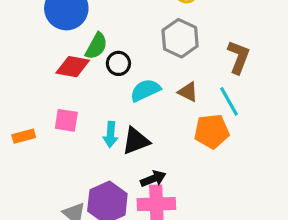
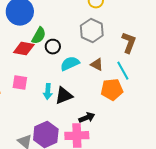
black arrow: (153, 179) -> (87, 118), moved

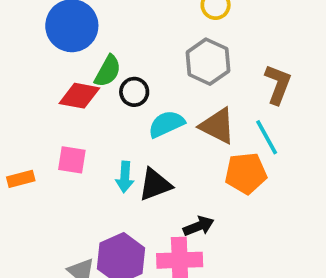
brown triangle: (97, 65) -> (217, 126), size x1.5

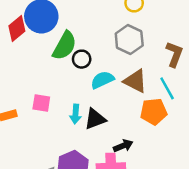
green semicircle: (108, 71) -> (64, 46), size x1.4
red diamond: (79, 96) -> (17, 29), moved, turned -50

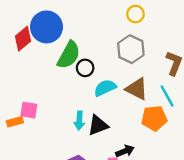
pink square: (41, 103) -> (29, 110), moved

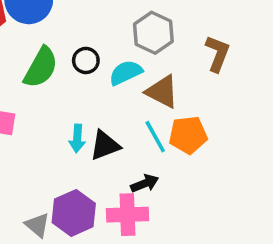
green semicircle: (69, 55) -> (41, 67), moved
cyan semicircle: (105, 88) -> (126, 73), moved
cyan line: (167, 96) -> (155, 137), moved

